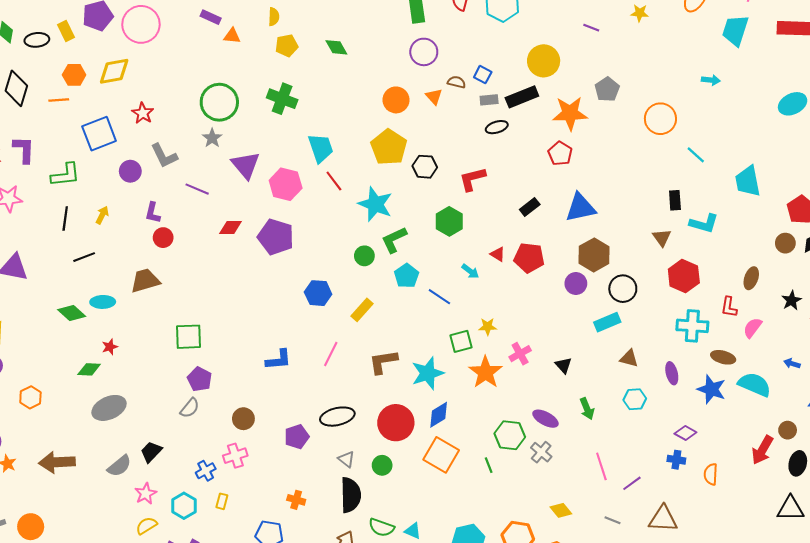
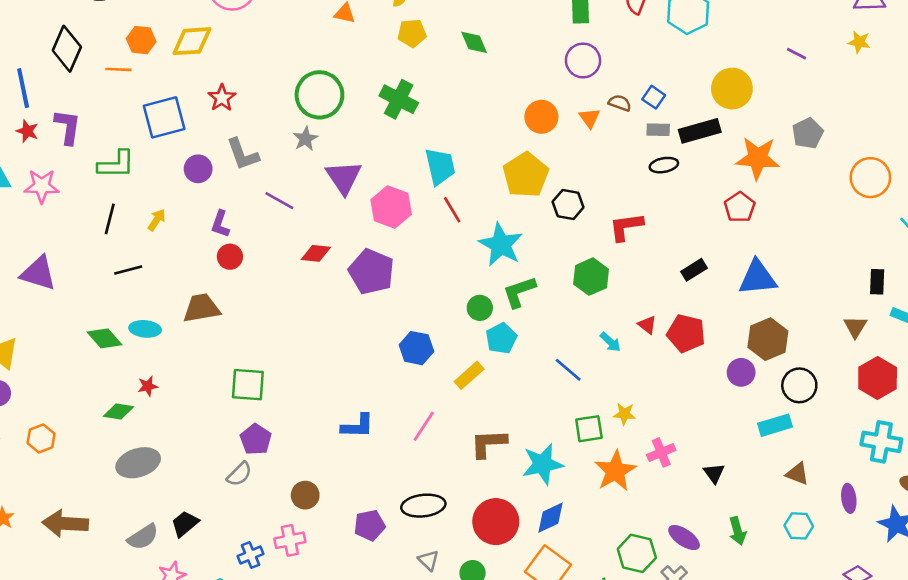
cyan pentagon: (407, 276) -> (501, 338), moved

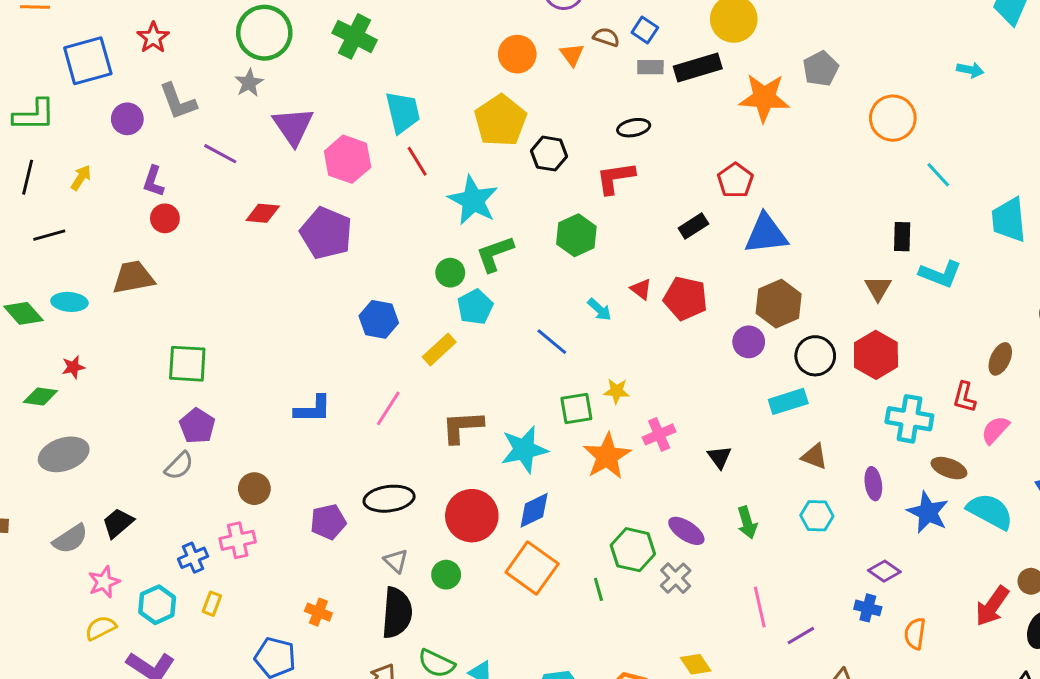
black ellipse: (664, 165) -> (634, 128), moved
red pentagon: (740, 207) -> (735, 180), moved
red hexagon: (878, 378) -> (876, 355), moved

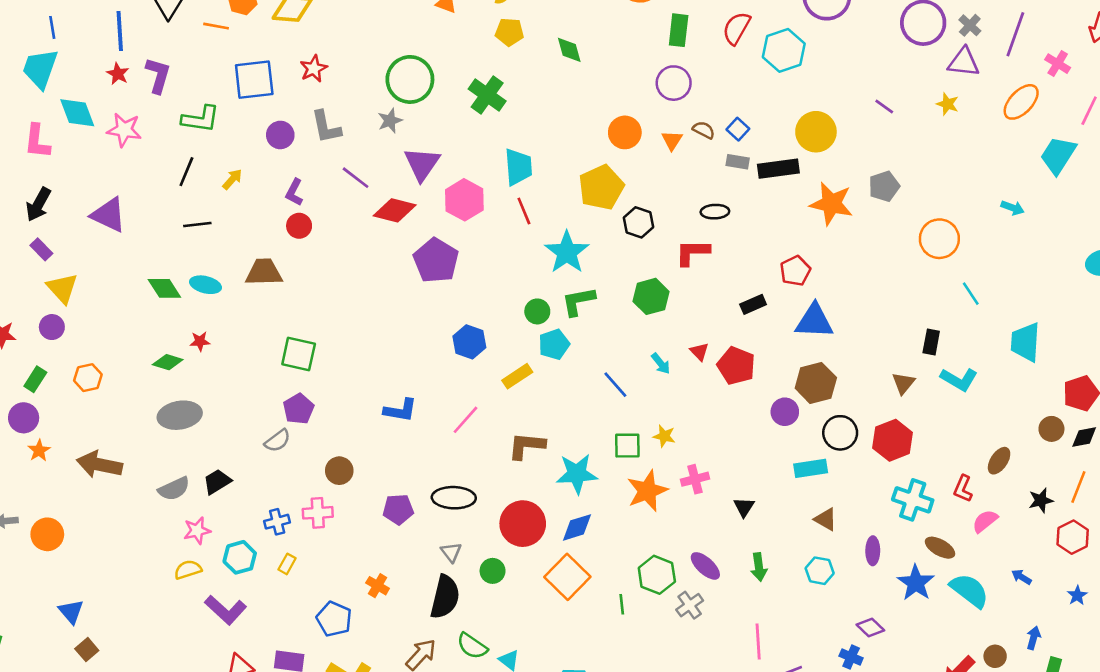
red diamond: (263, 213) -> (395, 210), moved, size x1.4

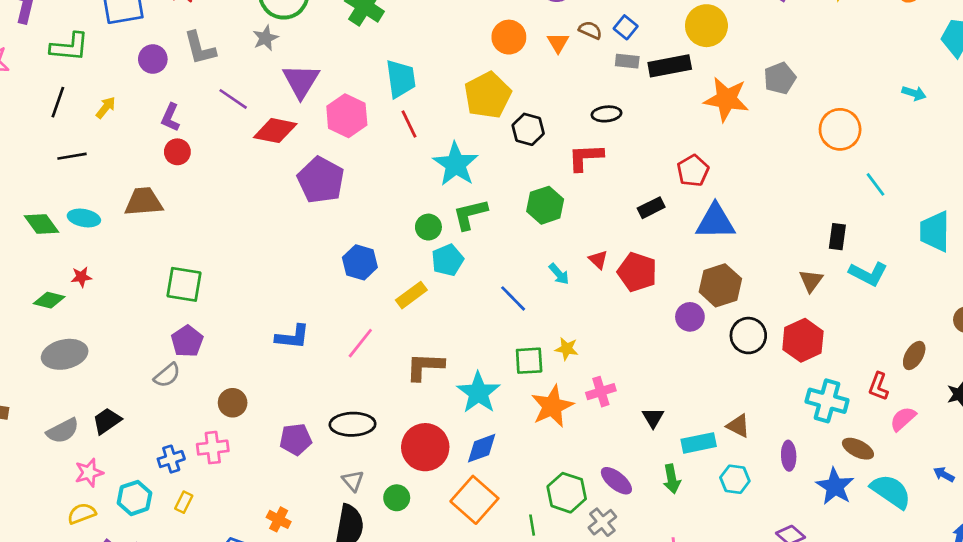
cyan rectangle: (811, 468) -> (699, 443), moved
cyan star: (577, 474) -> (478, 393), turned -30

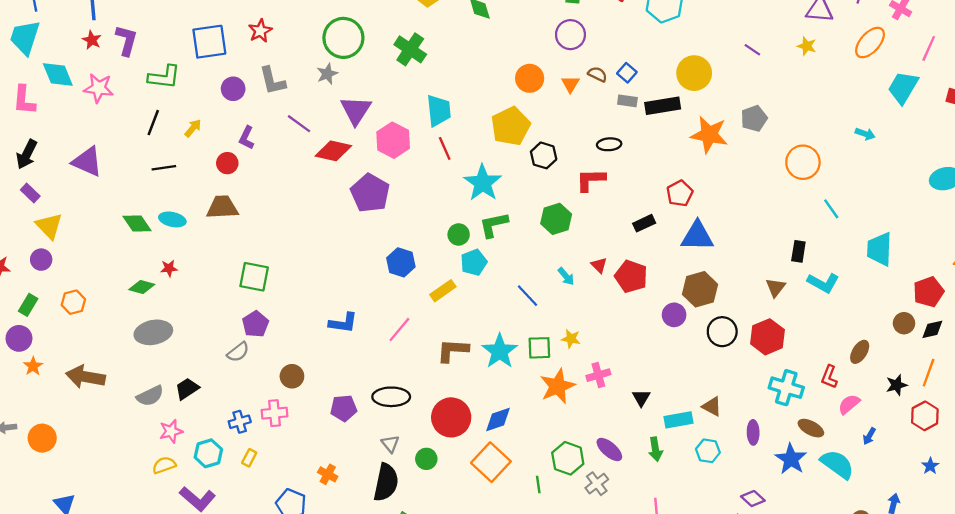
red circle: (177, 152) -> (227, 163), moved
cyan star: (478, 393) -> (500, 351), moved
blue arrow: (944, 474) -> (869, 436), moved, turned -90

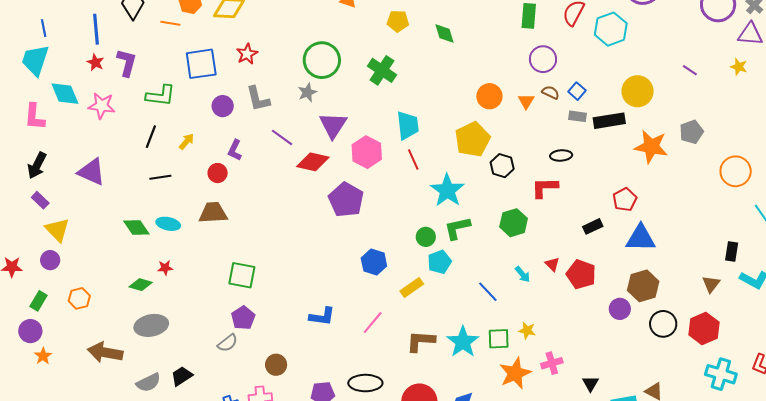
purple circle: (570, 35) -> (543, 59), moved
brown arrow: (85, 377) -> (105, 352), moved

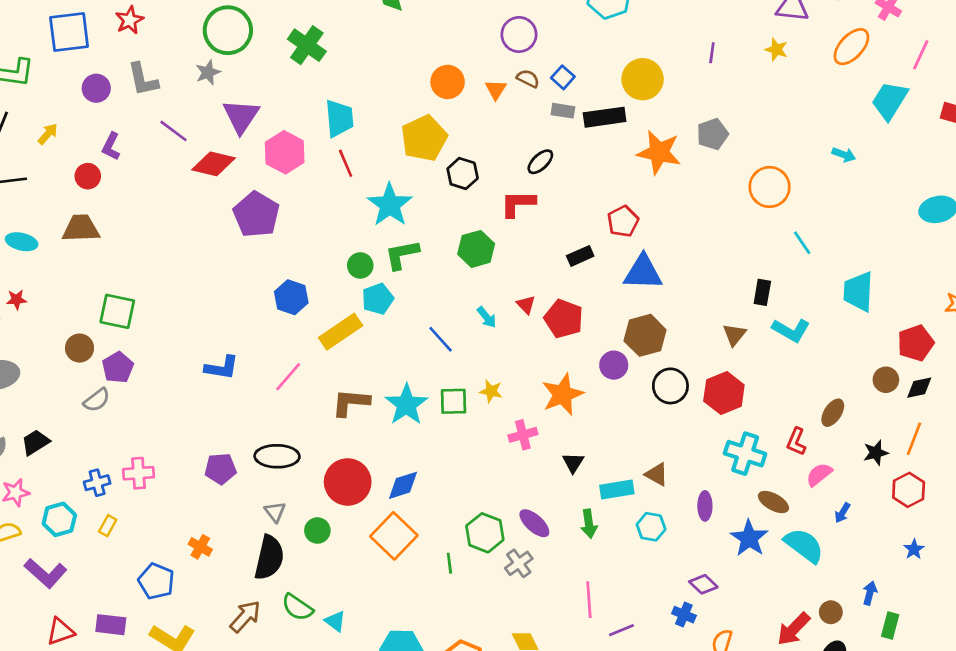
purple line: (690, 70) -> (712, 53), turned 63
black ellipse: (561, 155) -> (540, 162), turned -40
yellow rectangle: (412, 287) -> (341, 332), size x1.4
brown circle: (276, 365) -> (80, 348), moved
orange star: (515, 373) -> (563, 394), moved

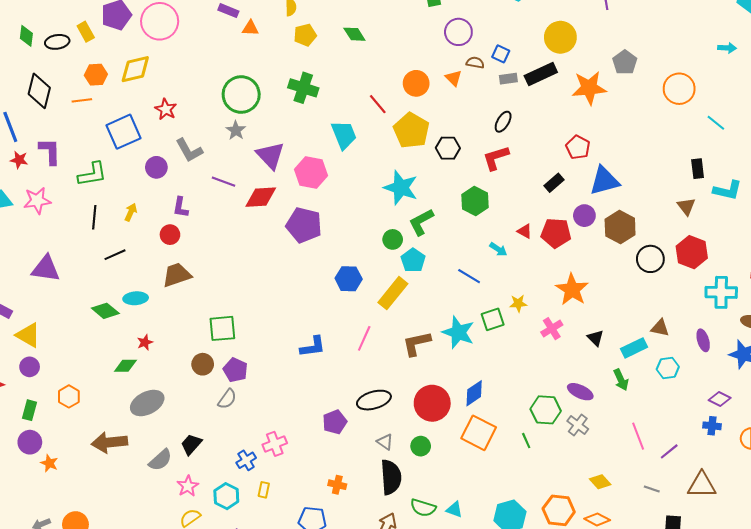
red line: (346, 163) -> (378, 104), moved
purple circle: (614, 365) -> (584, 216), moved

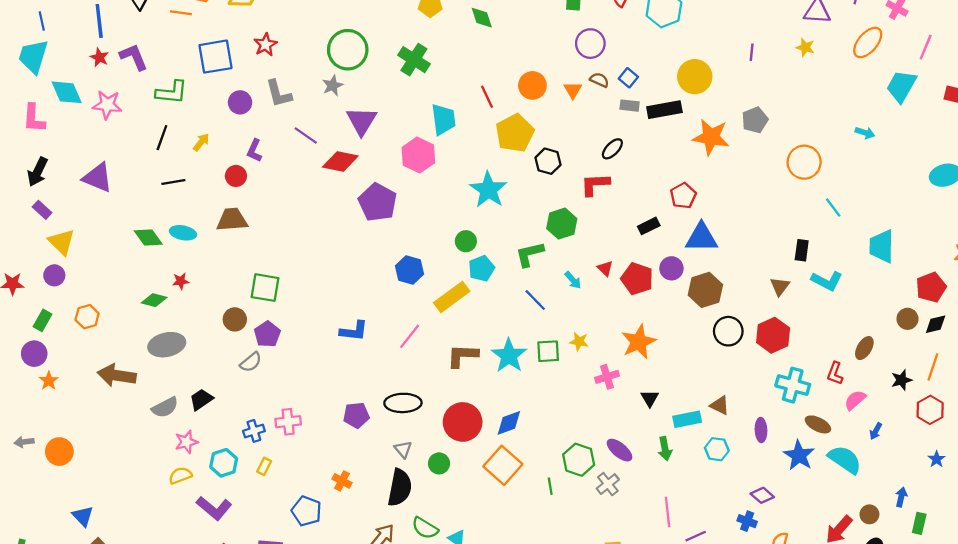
purple L-shape: (50, 151) -> (134, 57), turned -36
pink hexagon: (311, 172) -> (418, 155), moved
green L-shape: (421, 222) -> (530, 254), moved

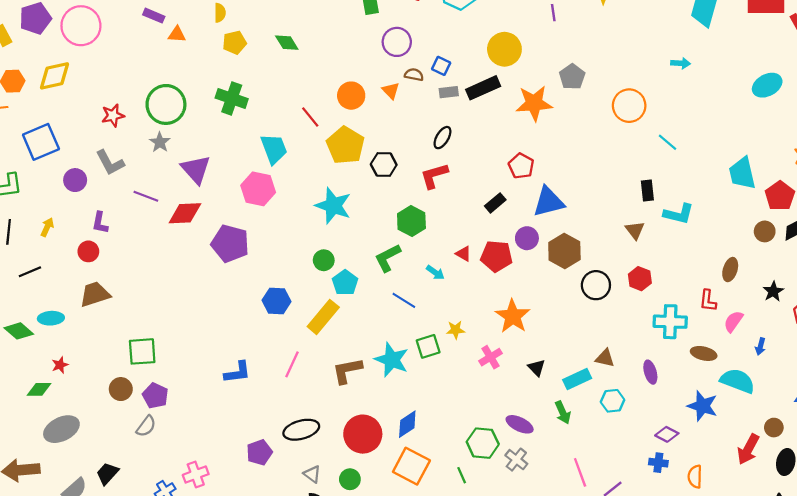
red star: (265, 45) -> (113, 115), moved, turned 30
cyan trapezoid: (882, 246) -> (742, 173), moved
red hexagon: (773, 335) -> (640, 279), size x0.7
blue star: (799, 455) -> (703, 406), moved

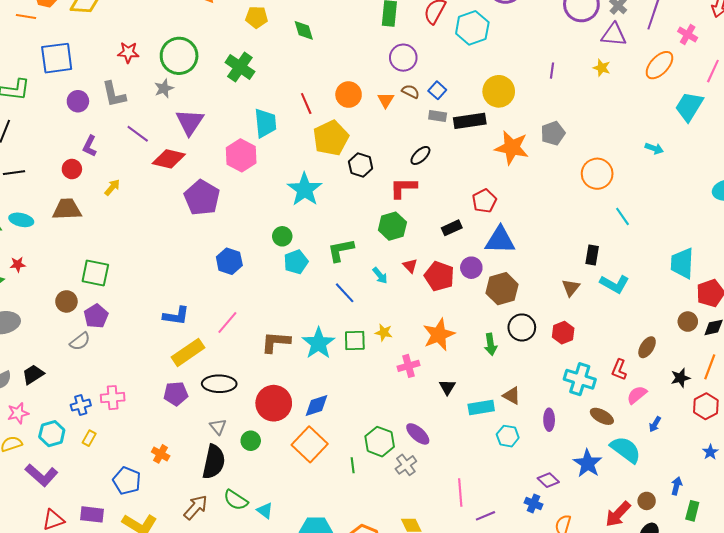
green hexagon: (411, 221) -> (392, 226), moved
yellow arrow: (47, 227) -> (112, 187), moved
yellow rectangle: (323, 317) -> (188, 352), moved
green arrow: (563, 412) -> (491, 344), moved

